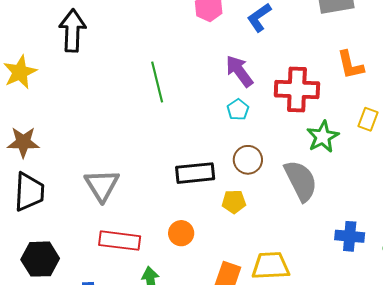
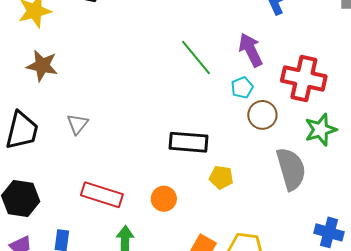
green line: (157, 82) -> (196, 58), moved, turned -36
brown star: (23, 142) -> (42, 66), moved
brown circle: (248, 160) -> (262, 115), moved
gray triangle: (102, 185) -> (77, 124), moved, size x0.6

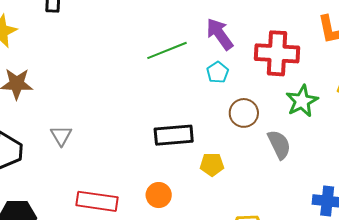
green line: (196, 58) -> (167, 50), turned -63
brown circle: (262, 115) -> (244, 113), moved
gray semicircle: (291, 169) -> (279, 145), size x0.7

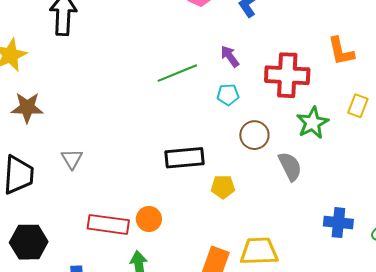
purple arrow: (220, 34) -> (230, 56), size x0.7
cyan pentagon: (218, 72) -> (228, 95), turned 30
orange circle: (159, 195) -> (149, 219), moved

